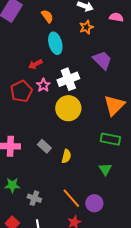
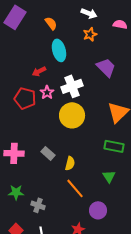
red pentagon: (21, 91) -> (25, 98), turned -30
orange line: (71, 198) -> (75, 188), moved

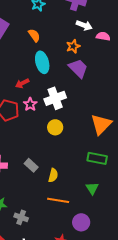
white arrow: (89, 13) -> (84, 25), moved
purple trapezoid: (106, 67) -> (78, 68), moved
yellow circle: (72, 115) -> (55, 127), size x0.6
orange line: (75, 188) -> (58, 200), turned -40

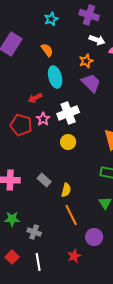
orange line: (58, 200) -> (71, 215), turned 55

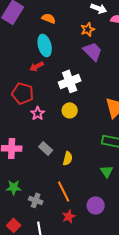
orange semicircle: (47, 50) -> (49, 18), turned -32
cyan ellipse: (55, 77) -> (45, 45), moved
pink star: (43, 119) -> (38, 113), moved
orange line: (71, 215) -> (64, 191), moved
red star: (74, 256) -> (69, 216), moved

